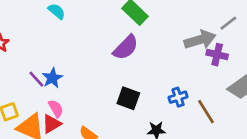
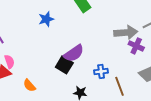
purple semicircle: (126, 47) -> (74, 53), moved
blue star: (52, 78) -> (46, 19), moved

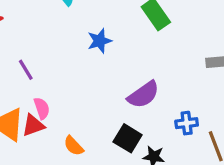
black square: (64, 65) -> (128, 138), moved

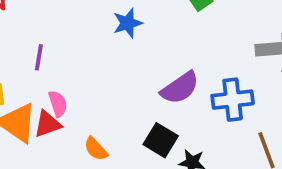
purple line: (26, 70) -> (39, 57), turned 40
blue cross: (187, 123) -> (233, 100), moved, size x1.5

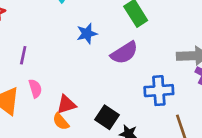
purple semicircle: (180, 88) -> (124, 53), moved
red triangle: (48, 124) -> (66, 105), moved

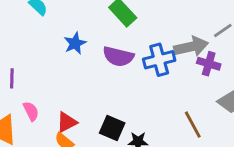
purple semicircle: (124, 53) -> (118, 56), turned 56
blue cross: (159, 91) -> (159, 60), moved

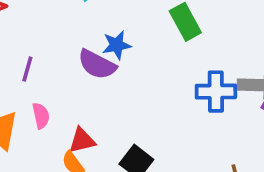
purple semicircle: (118, 56) -> (97, 64), moved

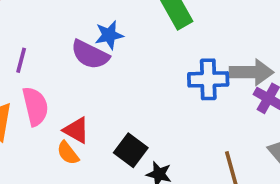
pink semicircle: (41, 116) -> (35, 106), size x1.5
red triangle: (82, 140) -> (76, 130), turned 44

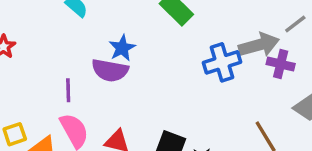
purple line: (21, 60) -> (68, 90), moved

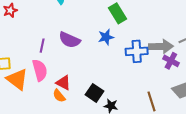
blue star: (122, 48) -> (106, 37), moved

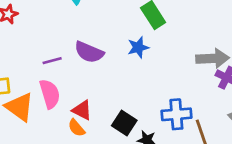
purple line: (42, 46) -> (52, 61), turned 64
blue cross: (137, 51) -> (176, 114), moved

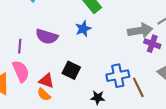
purple line: (52, 61) -> (20, 46), turned -64
black square: (124, 123) -> (71, 70), moved

